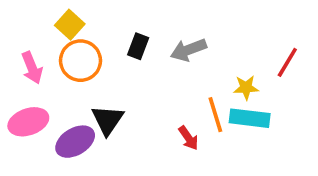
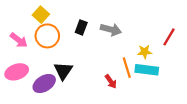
gray arrow: (188, 50) -> (111, 30), turned -144
pink arrow: (32, 68) -> (19, 40), turned -30

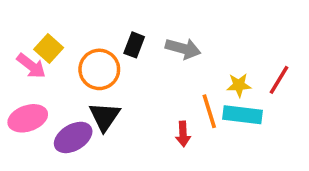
yellow square: (41, 15) -> (49, 48), moved
orange circle: (47, 36) -> (99, 69), moved
red line: (169, 37) -> (279, 80), moved
red arrow: (111, 81) -> (183, 134), turned 32

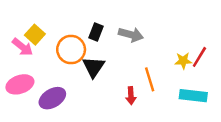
yellow star: (239, 85) -> (183, 61), moved
cyan rectangle: (242, 115) -> (193, 96), moved
black triangle: (105, 117) -> (93, 67), moved

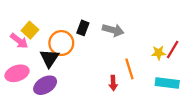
black triangle: (93, 67) -> (49, 58), moved

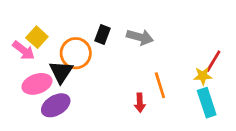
yellow star: (159, 53) -> (203, 76), moved
pink ellipse: (17, 73) -> (37, 84), moved
cyan rectangle: (167, 83) -> (207, 103), turned 65

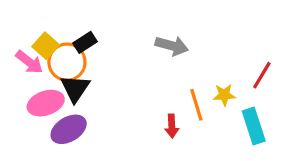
black rectangle: (102, 34) -> (85, 42), moved, turned 36
orange circle: (76, 53) -> (67, 62), moved
yellow star: (203, 76) -> (224, 95), moved

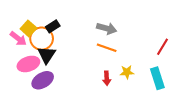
yellow star: (224, 95) -> (127, 72), moved
orange line: (196, 105) -> (107, 48), moved, turned -54

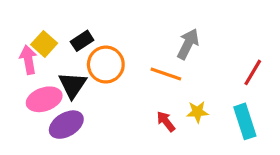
gray arrow: (107, 28) -> (188, 44), moved, turned -78
pink arrow: (18, 39) -> (28, 60), turned -138
orange circle: (42, 39) -> (106, 65), moved
red arrow: (107, 78) -> (166, 121), turned 144

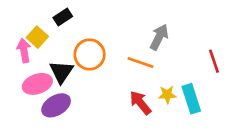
black rectangle: (82, 41) -> (63, 17), moved
red line: (253, 72) -> (214, 61), turned -50
red arrow: (166, 121) -> (140, 103), size x1.4
cyan rectangle: (245, 121) -> (191, 99), moved

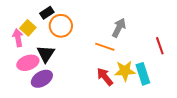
orange circle: (90, 54) -> (61, 26), moved
yellow star: (167, 95) -> (125, 71), size x1.5

